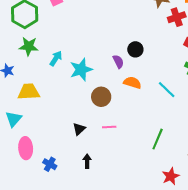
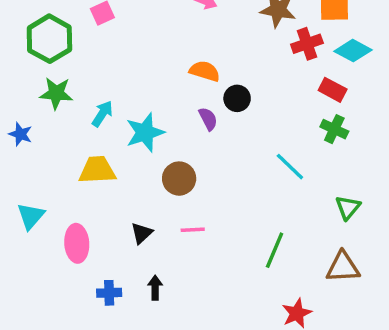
orange semicircle: (132, 83) -> (205, 71), moved
yellow trapezoid: (29, 92) -> (97, 170), moved
pink ellipse: (26, 148) -> (77, 243), moved
blue cross: (50, 164) -> (109, 293), moved, turned -32

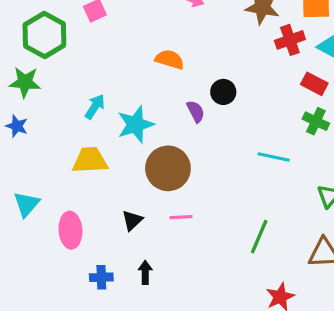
orange semicircle: (205, 71) -> (170, 59), moved
green star: (56, 93) -> (25, 82), moved
cyan line: (290, 167) -> (274, 157), turned -32
brown circle: (179, 179) -> (168, 168), size x1.4

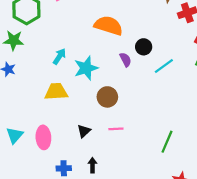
orange semicircle: (170, 59) -> (108, 26), size x1.5
cyan line: (274, 157) -> (164, 66), moved, turned -48
brown circle: (168, 168) -> (107, 97), size x0.7
cyan triangle: (27, 204) -> (15, 135), moved

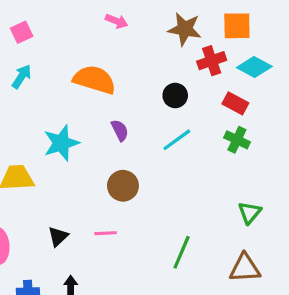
black circle: (144, 47) -> (175, 95), moved
cyan arrow: (59, 56) -> (22, 76), moved
brown circle: (107, 97) -> (123, 186), moved

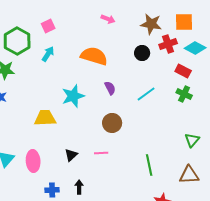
black circle: (175, 95) -> (142, 53), moved
green line: (182, 252) -> (149, 165), turned -35

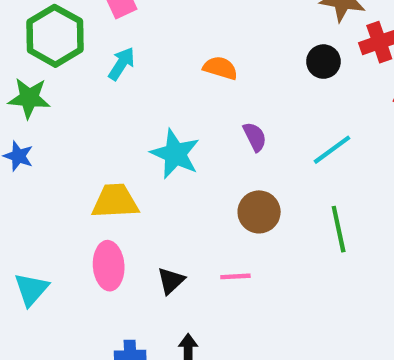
orange semicircle: (94, 56) -> (220, 68), size x0.6
cyan star: (73, 96) -> (175, 154), turned -30
pink ellipse: (33, 161) -> (109, 266), moved
green line: (149, 165) -> (339, 229), moved

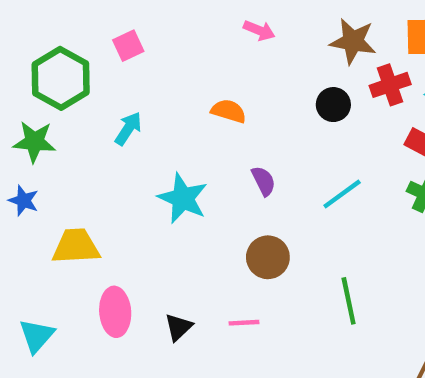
cyan arrow: (122, 64) -> (128, 129), moved
yellow trapezoid: (115, 201) -> (76, 246), moved
green line: (339, 229) -> (349, 301), moved

